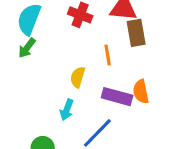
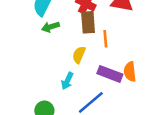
brown rectangle: (136, 33) -> (88, 22), moved
green arrow: (27, 48) -> (50, 27), moved, turned 30

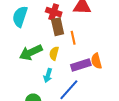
green arrow: (50, 27) -> (31, 52), moved, size x1.6
purple rectangle: (110, 74) -> (81, 65), turned -30

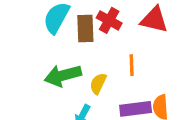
brown rectangle: (58, 27) -> (85, 29), moved

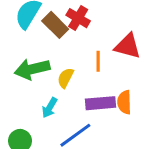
red triangle: (154, 20) -> (128, 46), moved
brown rectangle: (85, 29) -> (55, 25), turned -45

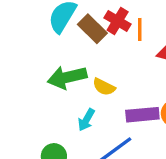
orange line: (98, 61) -> (140, 29), moved
yellow semicircle: (66, 78) -> (104, 87), turned -90

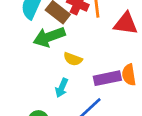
green arrow: (67, 77) -> (49, 37), moved

